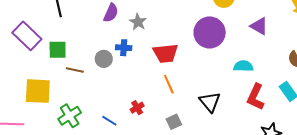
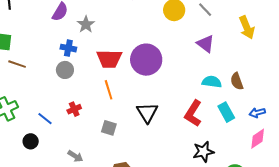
purple circle: (210, 32) -> (146, 60), moved
gray circle: (104, 59) -> (65, 70), moved
cyan semicircle: (243, 66) -> (212, 82), moved
gray square: (174, 122) -> (109, 128), turned 35

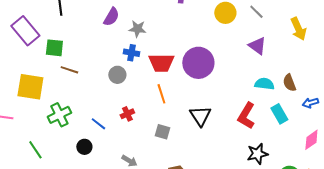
gray star: (86, 24) -> (137, 29), turned -30
blue cross: (68, 48) -> (131, 53), moved
blue arrow: (257, 113) -> (310, 103), moved

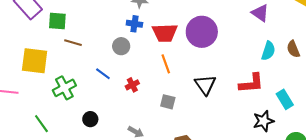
cyan semicircle: (264, 84) -> (268, 51), turned 102
cyan rectangle: (279, 114) -> (285, 99), moved
red L-shape: (246, 116) -> (251, 83), turned -124
blue line: (98, 124) -> (103, 74), moved

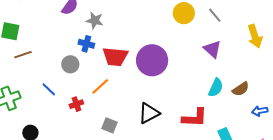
brown line: (73, 43) -> (23, 55), turned -42
brown semicircle: (293, 49) -> (241, 89), turned -108
orange line: (166, 64) -> (100, 86), moved, turned 60
black triangle: (205, 85) -> (149, 113), turned 30

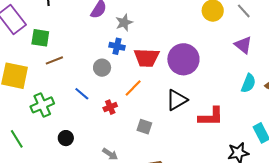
gray star: (95, 20) -> (124, 23), turned -30
black triangle: (149, 113) -> (177, 100), moved
red L-shape: (195, 118) -> (211, 117), moved

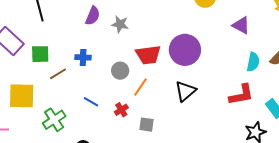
gray star: (124, 23) -> (120, 24), turned -30
blue cross: (117, 46) -> (83, 57), moved
gray circle: (102, 68) -> (120, 71), moved
red L-shape: (211, 117) -> (241, 95), moved
gray square: (144, 127) -> (146, 125), moved

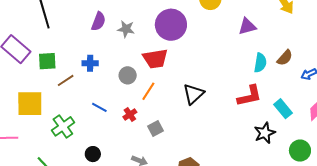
purple triangle: (241, 25) -> (247, 26), turned -42
purple circle: (185, 50) -> (171, 25), moved
gray square: (146, 125) -> (156, 129), turned -35

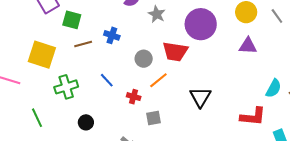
purple triangle: (247, 26) -> (248, 46), moved
black triangle: (193, 94) -> (200, 97), turned -35
red cross: (130, 115) -> (134, 97), turned 32

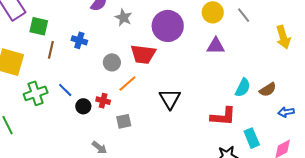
brown line: (83, 44) -> (51, 50), turned -60
blue line: (107, 80) -> (65, 90), moved
black circle: (86, 122) -> (83, 106), moved

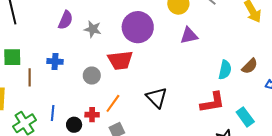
orange line: (127, 83) -> (113, 103), moved
blue line: (65, 90) -> (53, 113), turned 63

